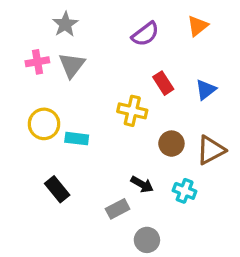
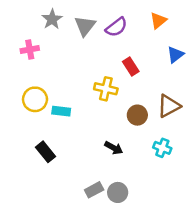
gray triangle: (72, 65) -> (85, 26), moved
blue triangle: (206, 90) -> (175, 55), moved
brown triangle: (211, 150) -> (169, 106), moved
cyan cross: (185, 191) -> (162, 148), moved
gray rectangle: (118, 209) -> (94, 190), moved

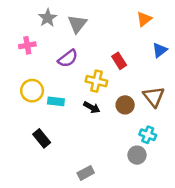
purple semicircle: (116, 27) -> (68, 58), moved
brown triangle: (169, 106) -> (154, 97), turned -40
black arrow: (114, 148) -> (92, 107), moved
gray circle: (118, 192) -> (137, 155), moved

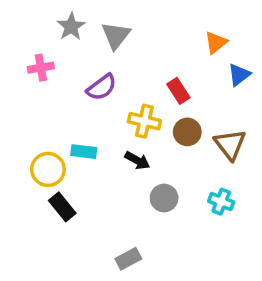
orange triangle: (144, 19) -> (216, 43), moved
yellow circle: (32, 91) -> (48, 169), moved
brown circle: (125, 105) -> (187, 132), moved
gray circle: (137, 155) -> (164, 198), moved

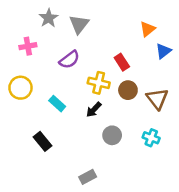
cyan rectangle: (84, 152) -> (57, 104), turned 35
black arrow: (137, 160) -> (94, 110), turned 105
yellow circle: (48, 169) -> (21, 88), moved

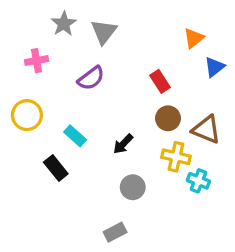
yellow cross: (99, 83) -> (176, 157), moved
brown triangle: (157, 99) -> (206, 130), turned -30
gray circle: (112, 135) -> (133, 187), moved
black rectangle: (42, 141) -> (56, 168), moved

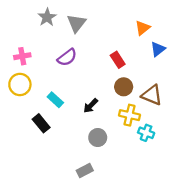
pink cross: (37, 61) -> (22, 56), moved

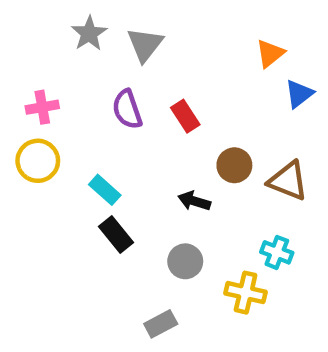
purple semicircle: (67, 57) -> (127, 109), turned 108
red rectangle: (118, 60) -> (185, 116), moved
black arrow: (91, 106) -> (194, 201), moved, turned 63
yellow cross: (130, 115) -> (246, 293), moved
black rectangle: (41, 123) -> (116, 235), moved

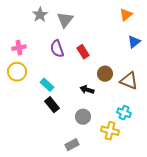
orange triangle: (270, 54) -> (126, 15), moved

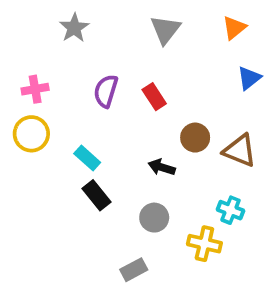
gray triangle: (65, 20) -> (165, 30), moved
purple semicircle: (57, 49) -> (106, 91), turned 36

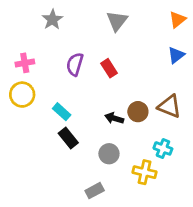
orange triangle: (234, 28) -> (177, 20), moved
brown circle: (195, 138) -> (138, 112), moved

